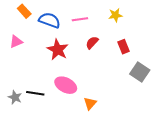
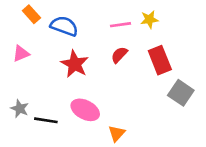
pink line: (80, 19) -> (121, 25), moved
red rectangle: (123, 47) -> (160, 60), size x1.5
gray star: (15, 97) -> (20, 109), moved

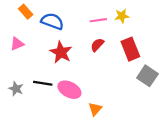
black line: (46, 120) -> (43, 83), moved

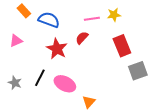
red semicircle: (97, 45) -> (82, 38), moved
gray square: (147, 76) -> (138, 71), turned 36
black line: (43, 83) -> (40, 78), turned -72

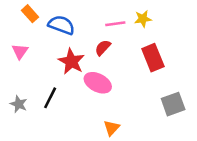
pink triangle: (16, 41) -> (20, 51), turned -32
gray square: (138, 71) -> (173, 104), moved
pink ellipse: (65, 84) -> (98, 83), moved

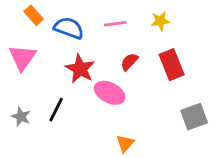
pink line: (115, 24) -> (115, 24), moved
red semicircle: (103, 48) -> (129, 62), moved
pink triangle: (20, 51) -> (22, 58), size x1.5

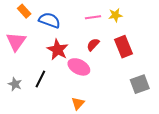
pink line: (115, 24) -> (93, 17), moved
orange triangle: (125, 143) -> (78, 103), moved

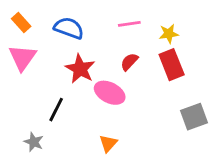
orange rectangle: (24, 11) -> (21, 22), moved
yellow star: (115, 15) -> (169, 34), moved
gray star: (15, 84) -> (34, 142), moved

